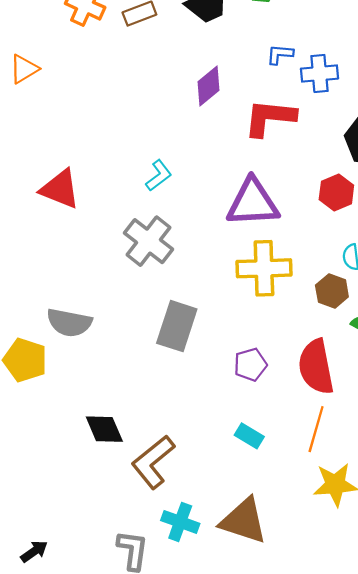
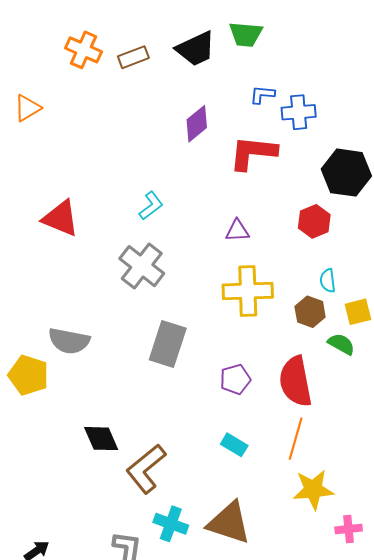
purple triangle: (253, 203) -> (237, 231), size x0.5

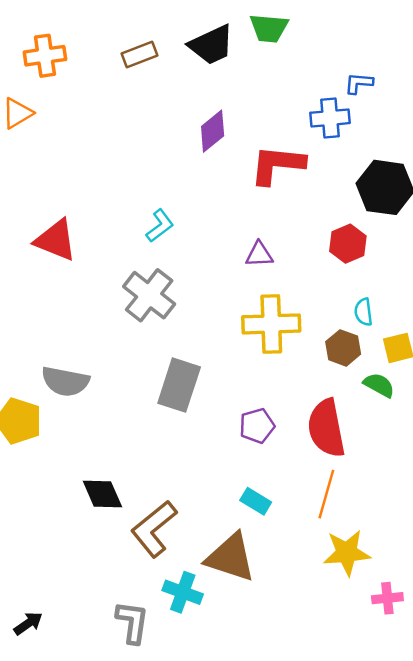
orange cross: (84, 50) -> (45, 56), moved, turned -32
blue L-shape: (262, 95) -> (359, 83), moved
brown triangle: (229, 523) -> (231, 558), moved

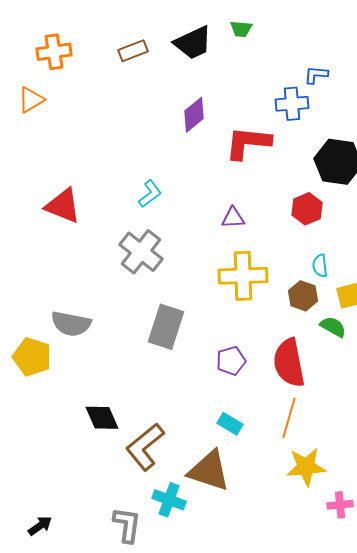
green trapezoid: (269, 28) -> (241, 29), size x0.7

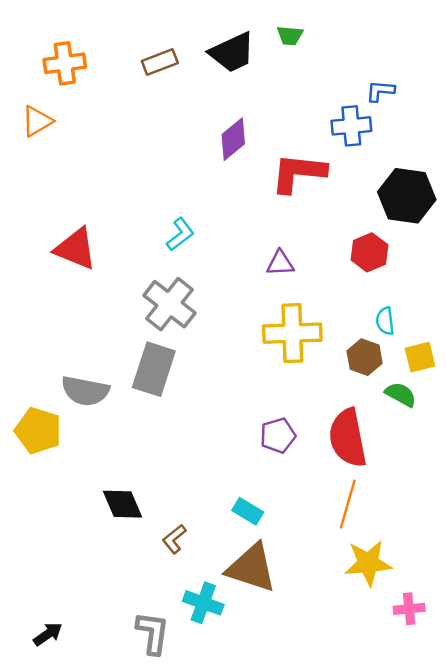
gray rectangle: (166, 327) -> (154, 369), moved
cyan rectangle: (230, 424) -> (248, 511), moved
brown L-shape: (145, 447) -> (174, 539), size x0.5

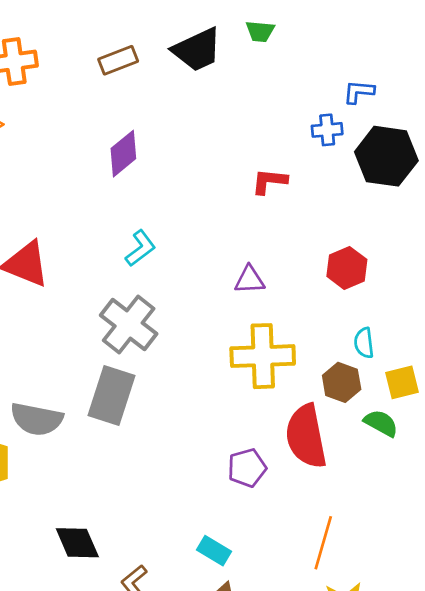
blue cross: (351, 126) -> (327, 130), size x0.7
purple diamond: (233, 139) -> (123, 154), moved
red L-shape: (298, 173) -> (269, 181), size x0.6
black hexagon: (407, 196) -> (386, 156), moved
red semicircle: (348, 438) -> (306, 436), moved

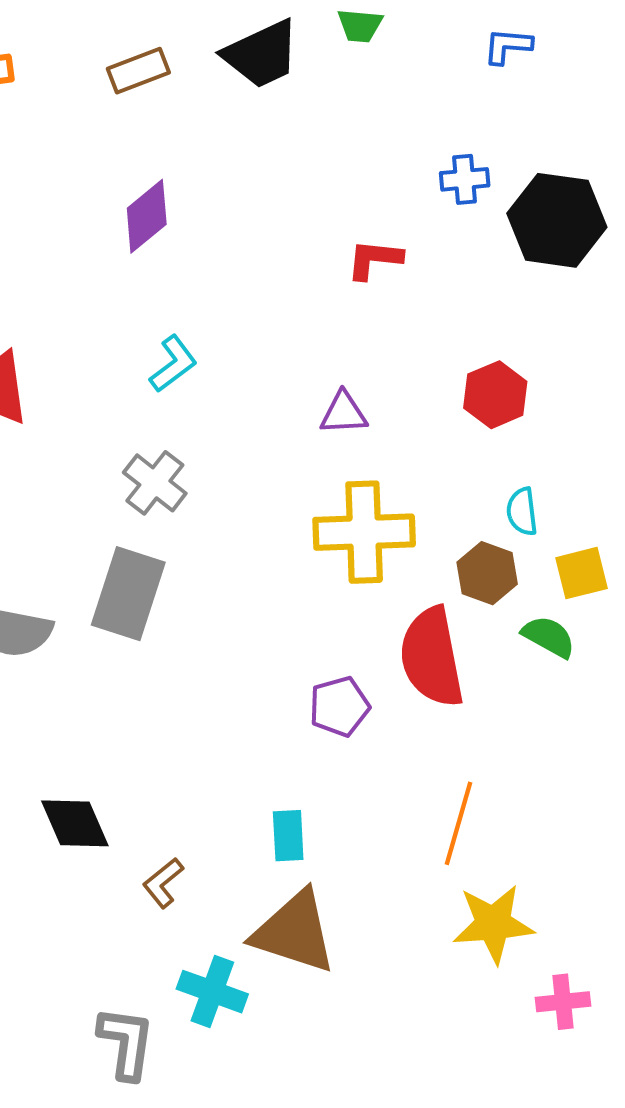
blue L-shape: (359, 92) -> (508, 46), moved
gray cross: (129, 325) -> (155, 483), size x0.7
cyan rectangle: (214, 551) -> (288, 836), turned 56

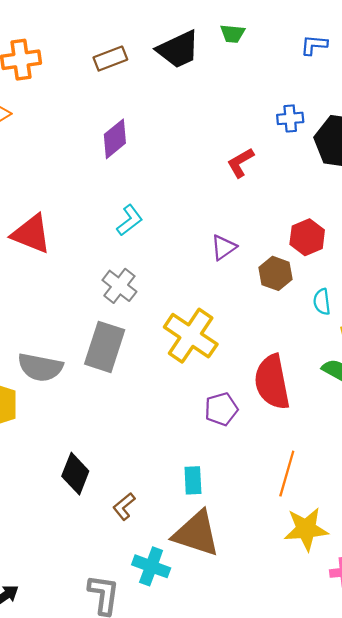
red L-shape: (374, 259) -> (240, 163), turned -36
purple triangle: (344, 413) -> (223, 247), turned -32
yellow cross: (364, 532) -> (191, 336), moved, turned 36
brown hexagon: (487, 573) -> (276, 273), moved
black diamond: (75, 823) -> (75, 474), turned 45

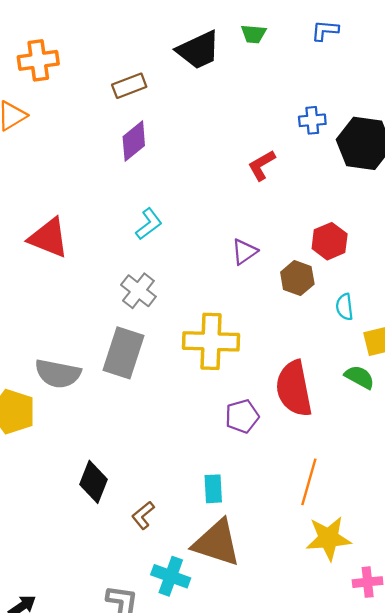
blue L-shape: (314, 45) -> (325, 30), moved
brown rectangle: (110, 59) -> (129, 86), moved
yellow cross: (191, 336) -> (211, 341), turned -32

